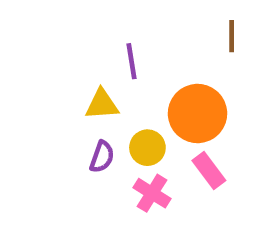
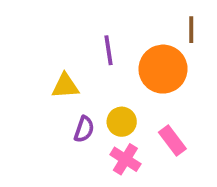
yellow triangle: (102, 104) -> (65, 86), moved
orange circle: (198, 114) -> (163, 69), moved

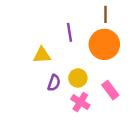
brown line: (191, 30) -> (106, 14), moved

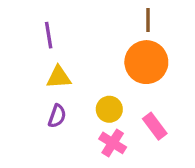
purple line: (70, 32) -> (49, 35), moved
purple semicircle: (54, 83) -> (57, 116), moved

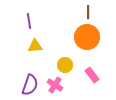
purple semicircle: (57, 116) -> (30, 85), moved, size x1.5
pink cross: (113, 143) -> (55, 85), moved

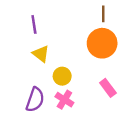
yellow triangle: (35, 46) -> (41, 54), turned 42
yellow circle: (65, 65) -> (62, 76), moved

